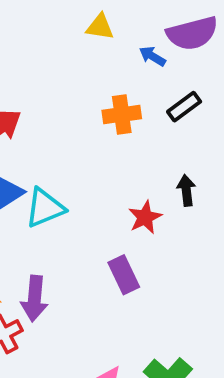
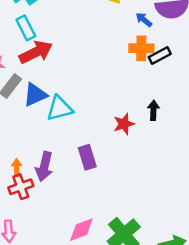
orange cross: (122, 115) -> (141, 48), moved
purple rectangle: (124, 275) -> (87, 157), moved

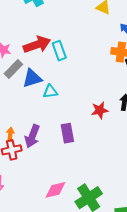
cyan rectangle: (26, 28) -> (59, 51), moved
cyan triangle: (60, 108) -> (50, 92), size x0.7

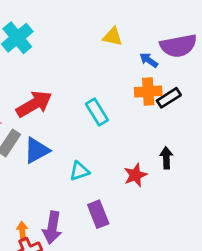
cyan rectangle: (59, 51) -> (97, 112), moved
cyan triangle: (50, 92) -> (79, 171), moved

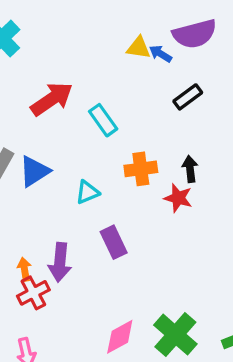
yellow triangle: (113, 37) -> (139, 48), moved
orange cross: (148, 92) -> (141, 169), moved
red arrow: (34, 104) -> (52, 99), moved
red star: (135, 175) -> (178, 198), moved, turned -30

